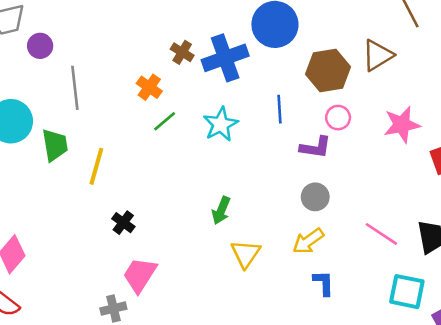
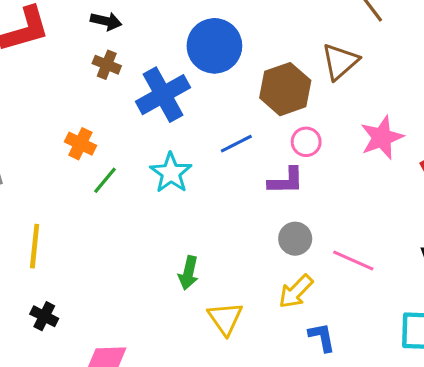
brown cross: (182, 52) -> (107, 65), moved
blue line: (279, 109) -> (236, 144), turned 76
black cross: (123, 223) -> (44, 316), moved
pink line: (381, 234) -> (353, 261), moved

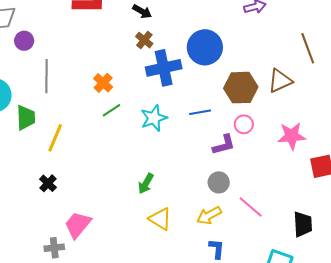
brown cross: (107, 65) -> (144, 40), moved
purple L-shape: (286, 181) -> (224, 145), turned -30
yellow triangle: (225, 318) -> (160, 219), turned -40

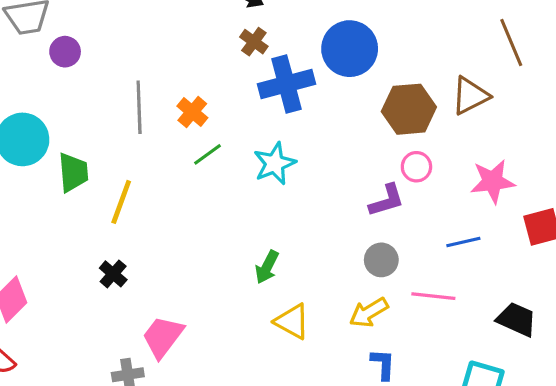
gray line: (47, 76) -> (139, 107), moved
blue line: (200, 112) -> (463, 242), moved
pink line: (251, 207) -> (433, 296), turned -32
black trapezoid: (303, 224) -> (517, 319), turned -60

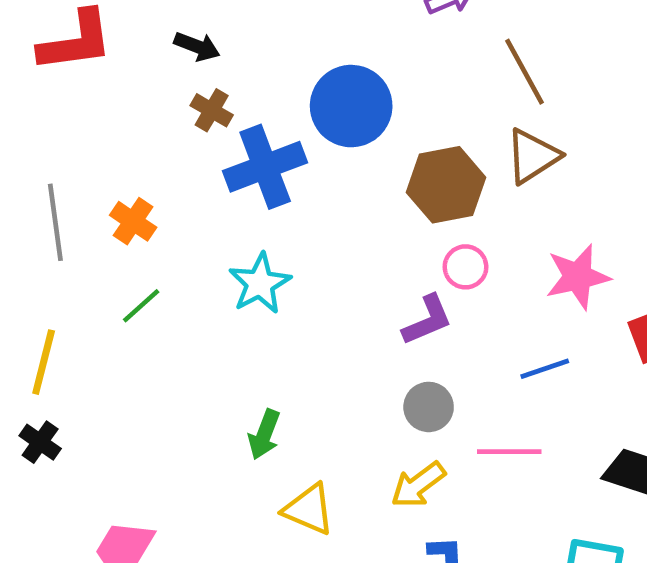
brown line: (511, 43) -> (525, 72), moved
green line: (208, 154) -> (141, 306), moved
black cross: (113, 274) -> (40, 442), moved

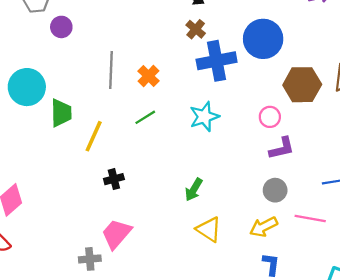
pink circle: (465, 267) -> (270, 117), moved
black cross: (40, 442) -> (114, 179), moved, turned 30

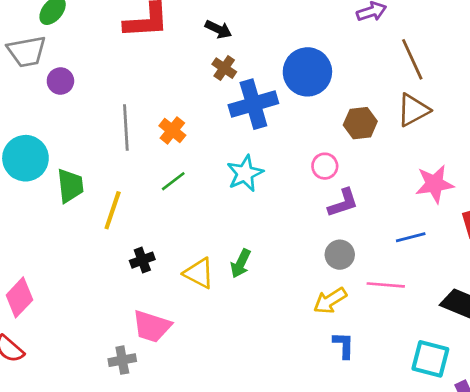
brown hexagon: (302, 85) -> (360, 123), size x0.7
yellow triangle: (209, 229) -> (199, 273), moved
pink trapezoid: (116, 234) -> (152, 326), turned -108

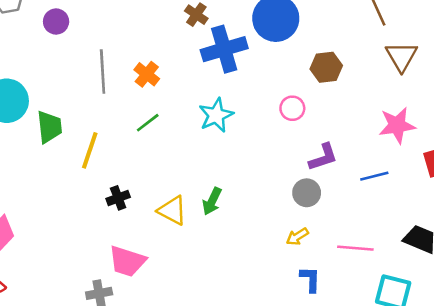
purple circle: (60, 81) -> (56, 22), moved
brown triangle: (413, 110) -> (401, 56), moved, turned -32
purple L-shape: (343, 203) -> (323, 157), moved
pink line: (386, 285) -> (355, 248), moved
yellow arrow: (330, 301) -> (297, 237), size x0.7

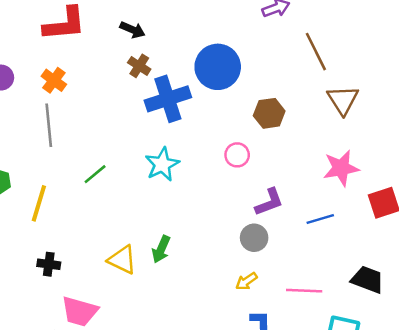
orange cross: (147, 74) -> (54, 80), moved
black cross: (118, 198) -> (49, 264), moved, turned 30

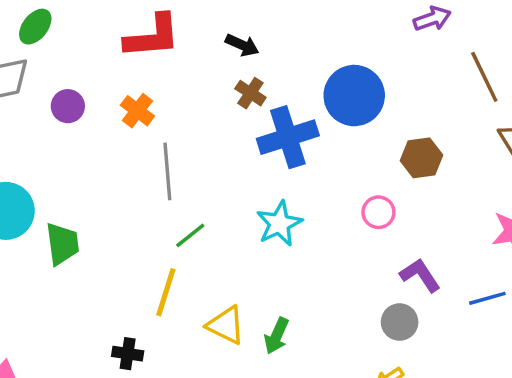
gray line: (49, 125) -> (167, 171), moved
purple L-shape: (269, 202) -> (420, 275), turned -104
yellow line: (39, 203) -> (166, 292), moved
yellow triangle: (122, 260) -> (226, 325), moved

